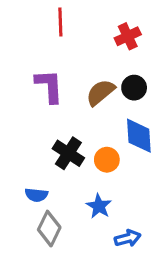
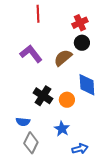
purple L-shape: (49, 86) -> (31, 54), turned -35
black circle: (134, 88) -> (82, 43), moved

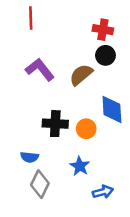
red line: (38, 14) -> (31, 18), moved
red cross: (80, 23) -> (103, 30), turned 35
black cross: (43, 96) -> (55, 124), turned -30

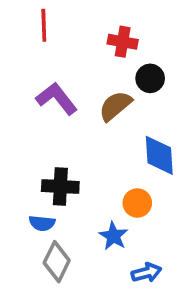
red cross: (103, 30) -> (123, 42), moved
black cross: (55, 124) -> (60, 186), moved
orange circle: (86, 129) -> (137, 203), moved

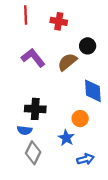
red cross: (123, 42) -> (59, 21), moved

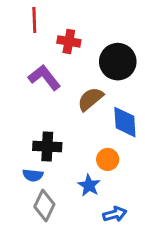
red cross: (59, 21) -> (69, 41), moved
black circle: (88, 46) -> (118, 62), size x1.6
brown semicircle: (67, 62) -> (90, 99), moved

